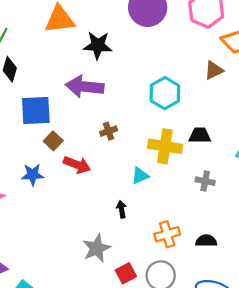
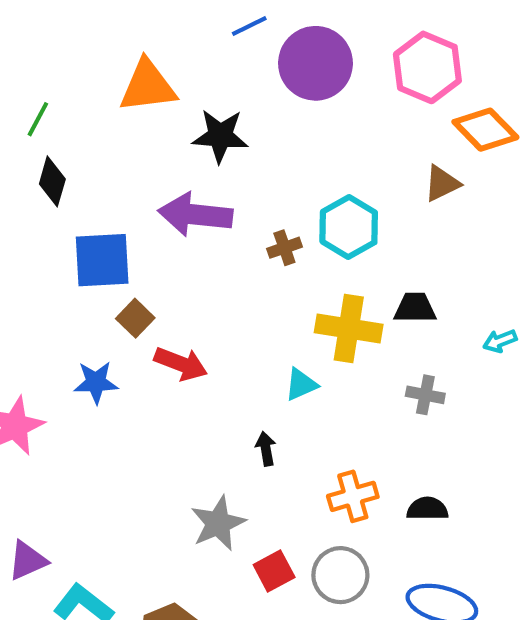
brown cross: (109, 131) -> (284, 248), moved

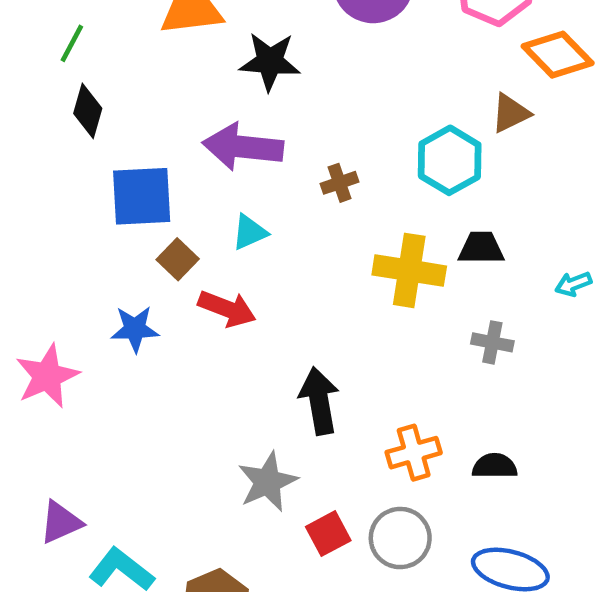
cyan hexagon: (349, 227) -> (450, 160), moved
cyan triangle: (301, 384) -> (250, 232), moved
black arrow: (266, 449) -> (319, 401), size x1.8

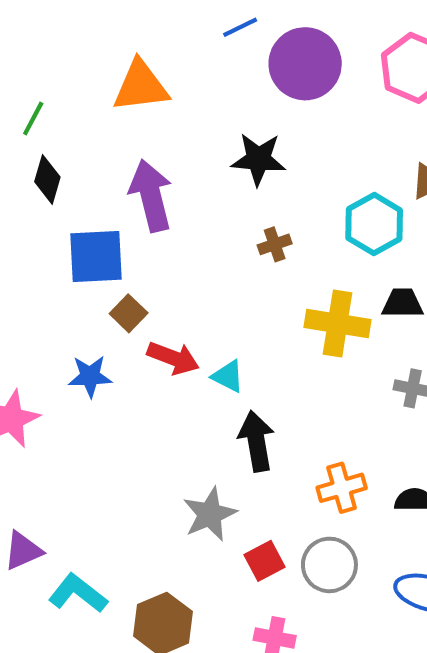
black star: (270, 61) -> (258, 159), moved
purple arrow: (243, 147) -> (151, 196), moved, turned 70
cyan triangle: (250, 232) -> (228, 376), moved, turned 51

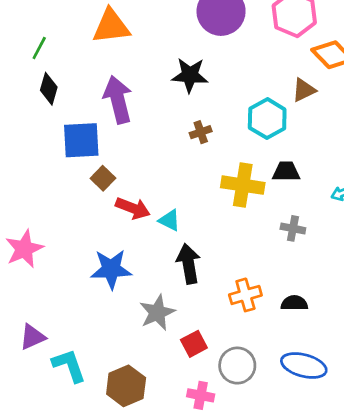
blue star: (90, 376) -> (111, 269), moved, size x1.4
gray circle: (329, 565) -> (237, 366), moved
cyan L-shape: (78, 593) -> (69, 366), turned 33

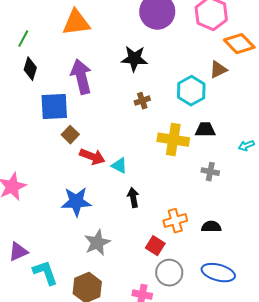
black arrow: (188, 264) -> (133, 198), size x0.7
gray star: (157, 313) -> (97, 243), moved
red square: (194, 344) -> (155, 246), moved, turned -30

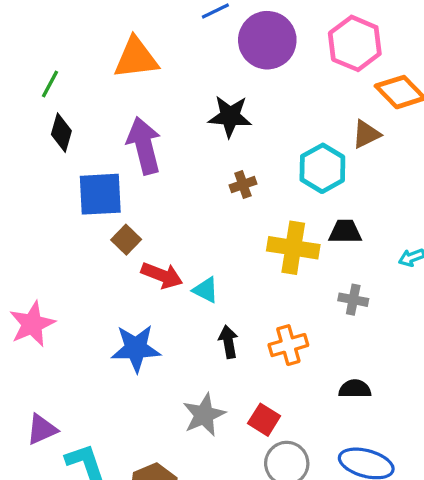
orange cross: (175, 221) -> (288, 345), moved
gray star: (97, 243) -> (204, 415), moved

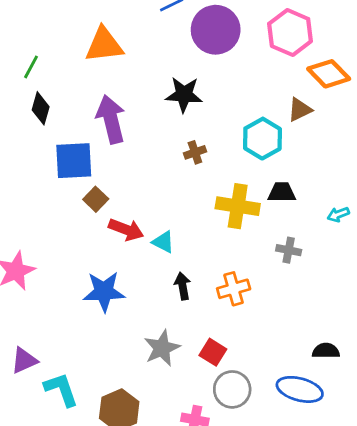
black semicircle: (355, 389) -> (326, 351), moved

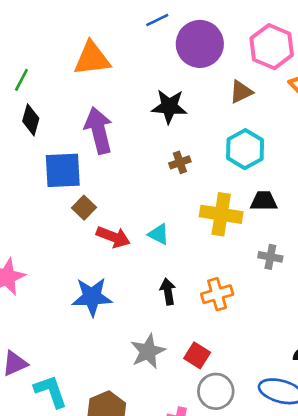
brown triangle: (300, 110) -> (241, 92), moved
cyan triangle: (163, 242) -> (159, 234), moved

